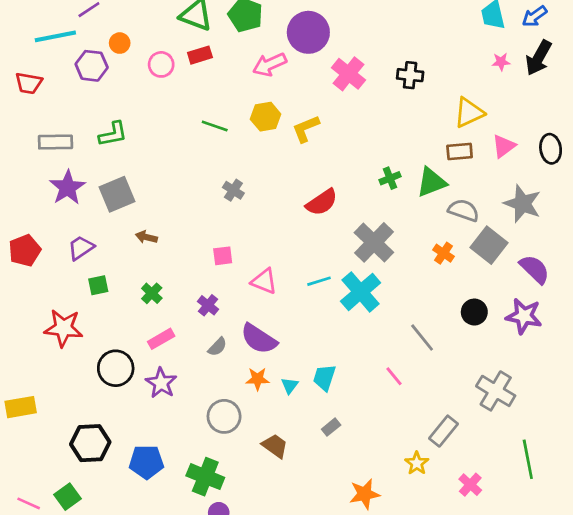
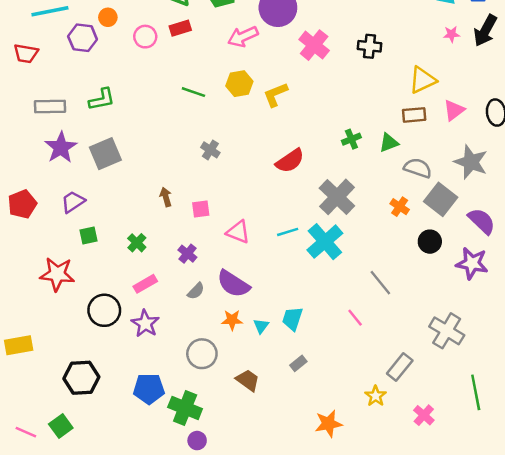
green triangle: (431, 182) -> (389, 143), size x0.7
brown arrow: (146, 237) -> (166, 197), moved, turned 60
black circle: (474, 312) -> (430, 242), moved
blue pentagon: (146, 462) -> (149, 389), moved

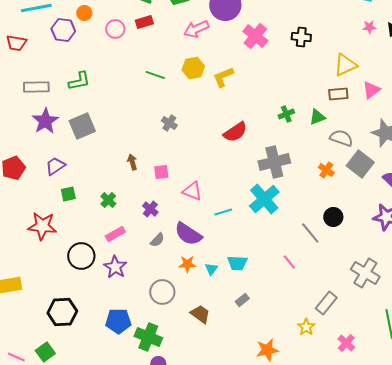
gray cross: (337, 197) -> (274, 162), turned 32
cyan line: (288, 232) -> (223, 212), moved
black circle: (430, 242) -> (333, 217), moved
cyan trapezoid: (292, 319) -> (237, 263), turned -105

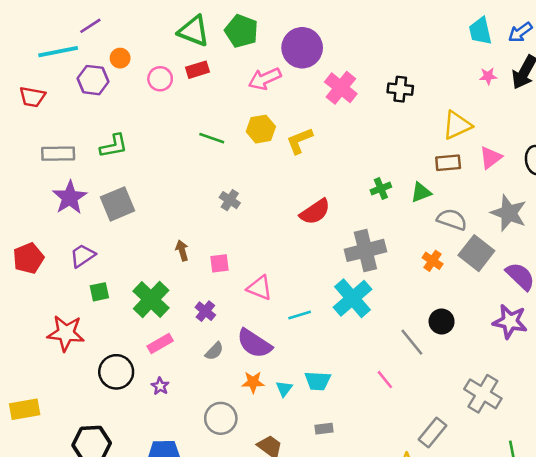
green cross: (108, 200) -> (151, 300), size x1.8
purple star: (115, 267) -> (160, 386), size x0.6
gray rectangle: (242, 300) -> (324, 429), turned 32

